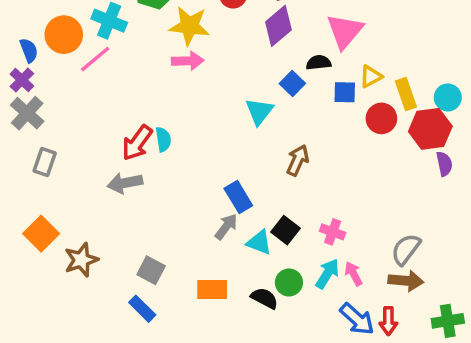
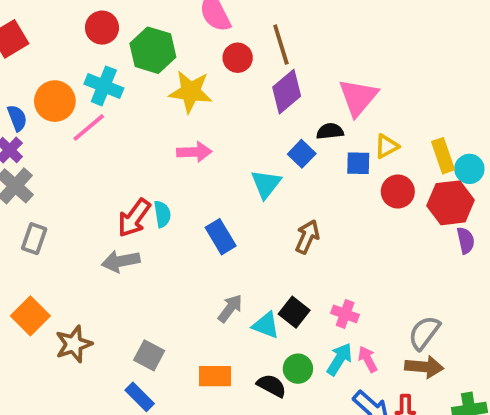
pink arrow: (188, 61) -> (194, 152), moved
yellow rectangle: (406, 94) -> (443, 156), moved
blue rectangle: (238, 197) -> (221, 237), moved

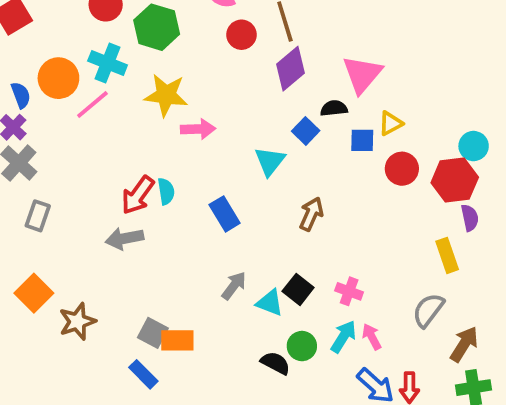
yellow star: (191, 92) -> (166, 95), moved
yellow rectangle: (443, 156) -> (447, 255), moved
brown arrow: (424, 367) -> (464, 344), moved, turned -63
orange rectangle: (215, 376) -> (177, 340), moved

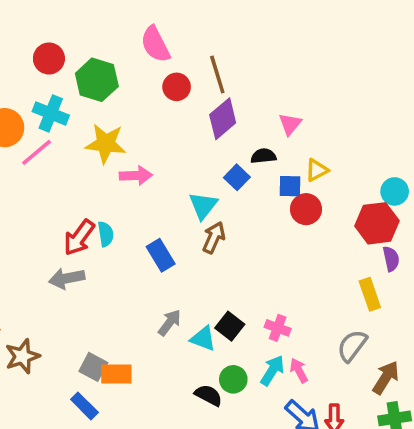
pink triangle: (362, 74) -> (290, 124), size x0.6
red circle: (402, 169) -> (306, 209), moved
brown arrow: (311, 214) -> (214, 238), moved

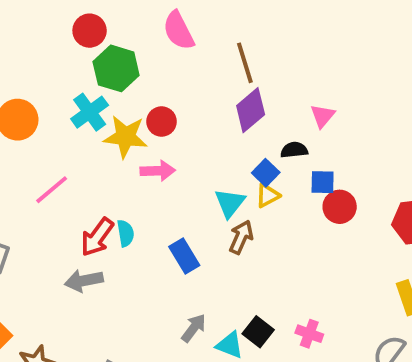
red circle: (49, 58) -> (90, 31), moved
red circle: (177, 87) -> (162, 122), moved
cyan cross: (51, 113) -> (90, 112), moved, turned 32
pink line: (37, 152) -> (52, 190), moved
yellow triangle: (317, 170) -> (268, 195), moved

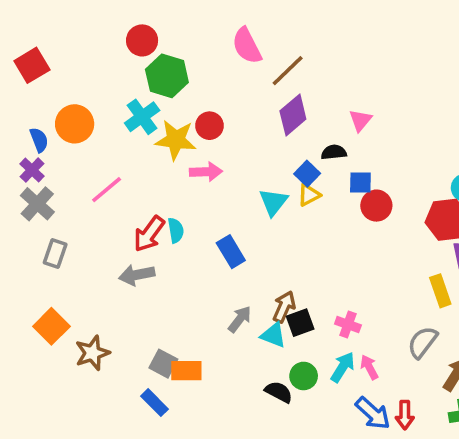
pink semicircle: (179, 31) -> (247, 46), moved
brown line: (245, 63) -> (288, 71), turned 63
brown arrow: (241, 237) -> (284, 307), moved
black square: (258, 332) -> (300, 323), turned 32

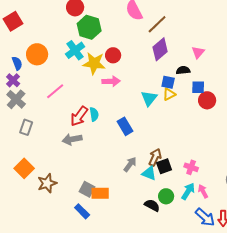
blue square: (307, 174) -> (168, 82), turned -32

